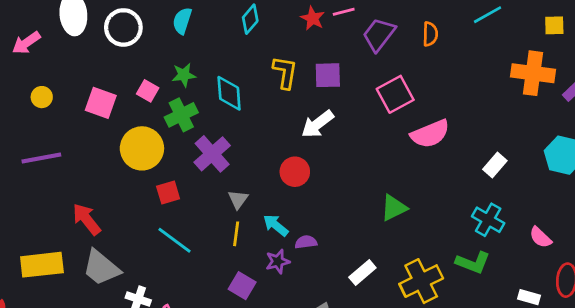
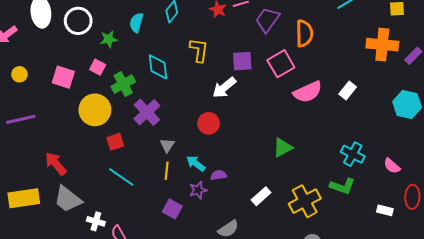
cyan semicircle: (182, 21) -> (136, 23), moved
orange semicircle: (430, 34) -> (304, 33), moved, size x1.5
green star: (184, 75) -> (109, 39), moved
purple square: (328, 75) -> (242, 61), moved
white rectangle: (495, 165) -> (348, 90), moved

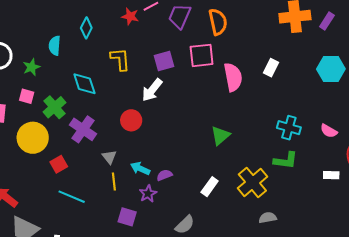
pink square: (281, 64) -> (202, 55), turned 36
pink semicircle: (308, 92) -> (233, 77), turned -64
red circle: (209, 123) -> (131, 120), moved

